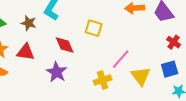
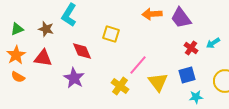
yellow cross: (103, 80) -> (120, 86), turned -36

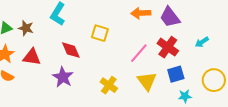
brown star: (46, 29) -> (26, 28), moved
red cross: (191, 48) -> (168, 47), moved, size x1.5
pink line: (138, 65) -> (139, 53), moved

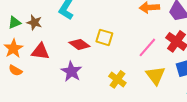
yellow square: (100, 33) -> (104, 37), moved
red diamond: (71, 50) -> (79, 44), turned -30

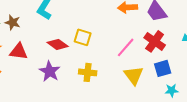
yellow cross: (117, 79) -> (88, 72), moved, turned -30

